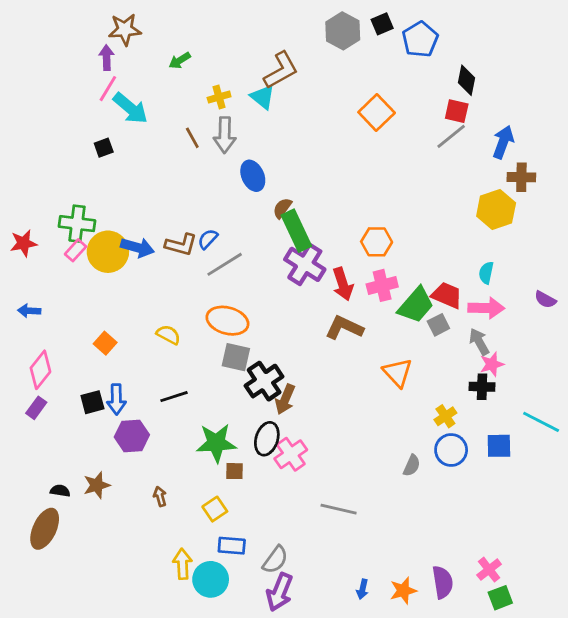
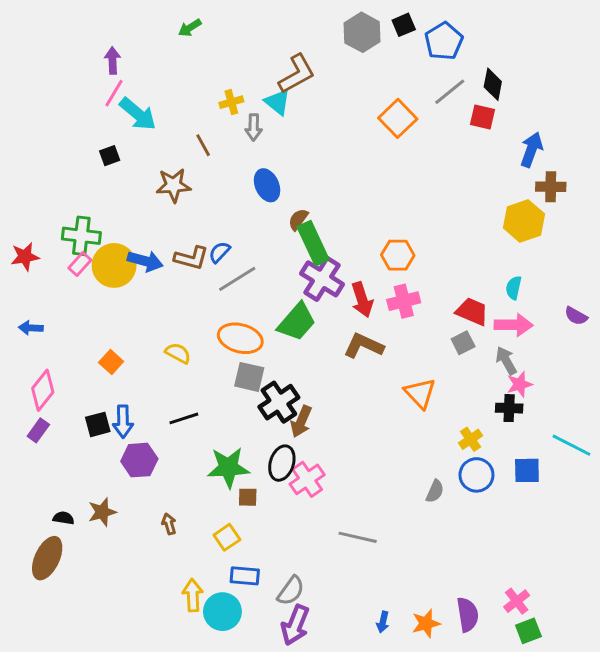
brown star: (125, 30) -> (173, 185), moved
green arrow: (180, 60) -> (190, 28), moved
gray arrow: (225, 135) -> (254, 127), moved, size x0.7
gray line: (451, 136) -> (450, 92), moved
green trapezoid: (416, 305) -> (297, 322), moved

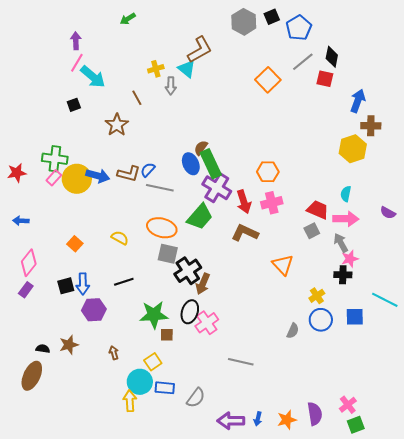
brown star: (173, 185) -> (117, 125), turned -30
blue ellipse: (267, 185) -> (191, 164), moved
gray line: (237, 279) -> (160, 188), turned 44
cyan circle: (222, 612) -> (140, 382), moved
purple arrow: (295, 625) -> (231, 421), moved, turned 68

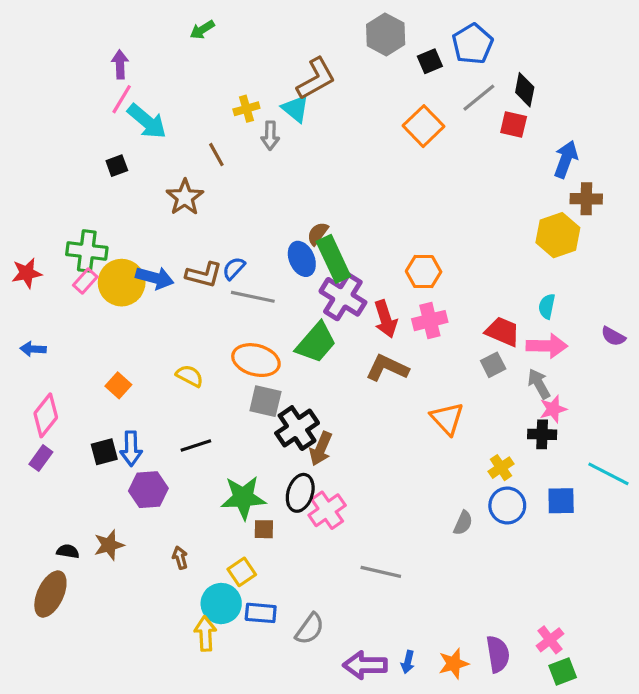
black square: (272, 17) -> (430, 61), moved

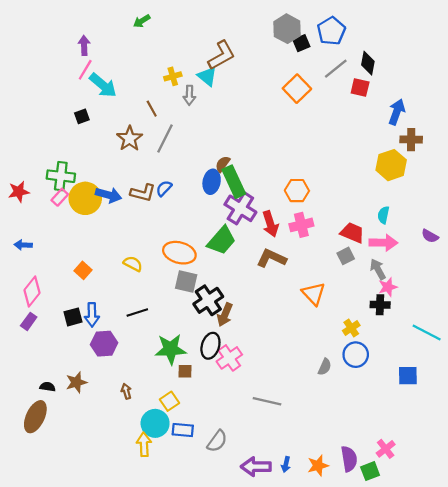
gray hexagon: (386, 34) -> (287, 29), moved
blue ellipse: (302, 259) -> (212, 182), turned 35
gray line: (253, 297) -> (165, 138), moved, turned -76
blue square: (561, 501) -> (408, 376), moved
green square: (563, 671) -> (370, 471), moved

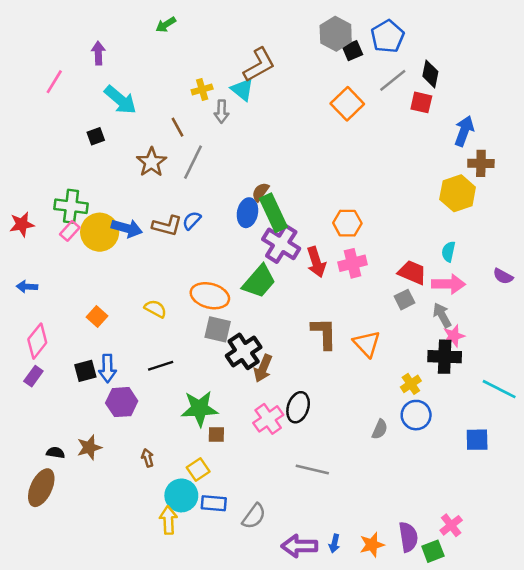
pink line: (85, 70) -> (54, 82), moved
brown L-shape: (271, 258) -> (324, 333), moved, turned 64
black cross: (380, 305) -> (445, 357), size x1.4
black ellipse: (210, 346) -> (298, 407), moved

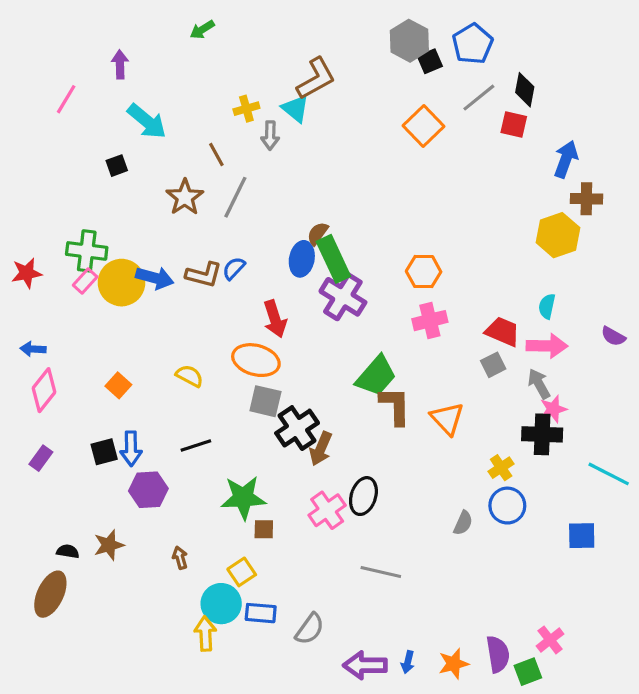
red arrow: (316, 262) -> (275, 319), moved
green trapezoid: (259, 281) -> (376, 376), moved
pink diamond: (37, 341) -> (44, 390), moved

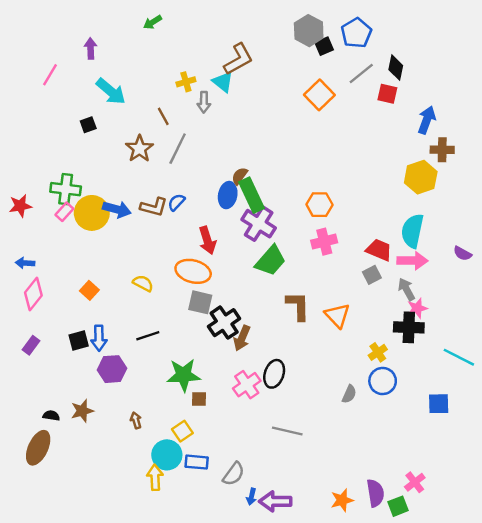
cyan semicircle: (547, 306) -> (412, 231), size x1.8
green trapezoid: (376, 376) -> (271, 261), moved
blue arrow: (408, 662) -> (251, 497), moved

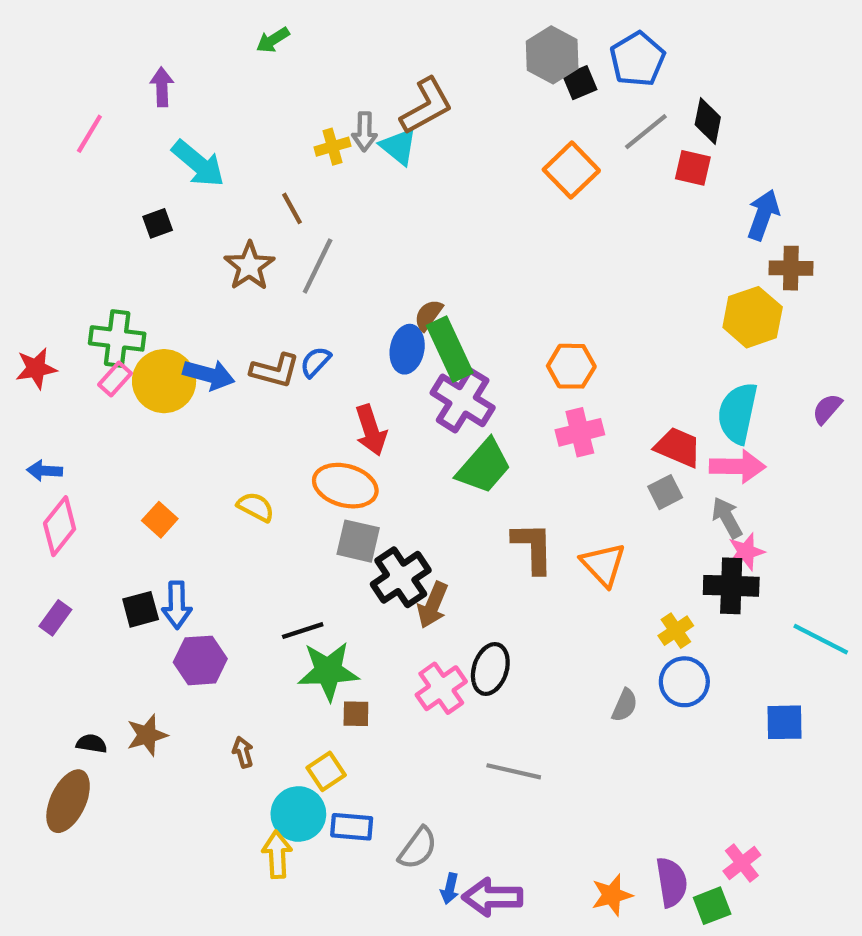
gray arrow: (204, 102) -> (364, 132), moved
purple semicircle: (462, 253) -> (827, 409), moved, turned 102
black line: (148, 336) -> (303, 631), moved

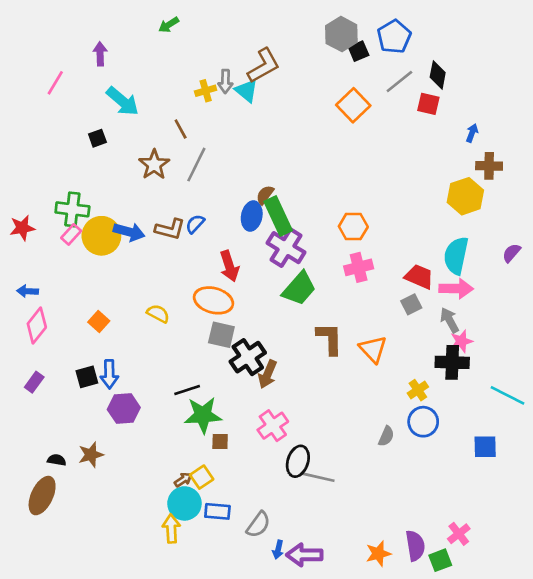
blue arrow: (763, 215) -> (472, 133), size x0.6
black ellipse: (490, 669) -> (298, 461), moved
brown arrow: (243, 752) -> (183, 480), moved, turned 72

